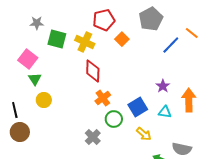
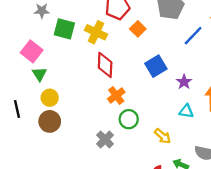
blue square: (138, 107) -> (156, 66), moved
brown circle: (20, 132) -> (50, 121), moved

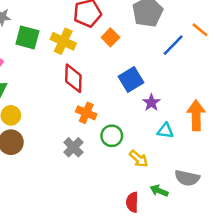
purple star: (184, 82) -> (151, 103), moved
orange cross: (116, 95) -> (86, 113), turned -30
green circle: (129, 119) -> (112, 136), moved
gray cross: (105, 139) -> (73, 147), moved

